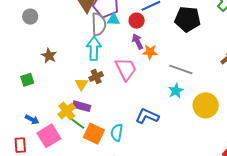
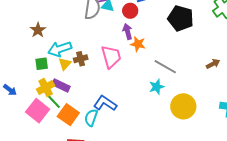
cyan arrow: (94, 49) -> (60, 49), moved, turned -120
green square: (27, 80) -> (42, 64), moved
blue L-shape: (147, 116) -> (105, 103), moved
pink square: (49, 136) -> (38, 111), moved, turned -30

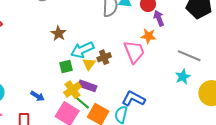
purple arrow: (127, 32) -> (159, 18), moved
orange star: (138, 44) -> (148, 36), moved

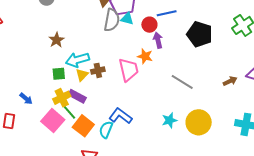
cyan star: (183, 77) -> (169, 120), moved

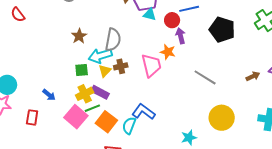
gray semicircle: (112, 20) -> (113, 40), moved
green line: (69, 112) -> (92, 108), turned -70
cyan star: (169, 120) -> (189, 138), moved

